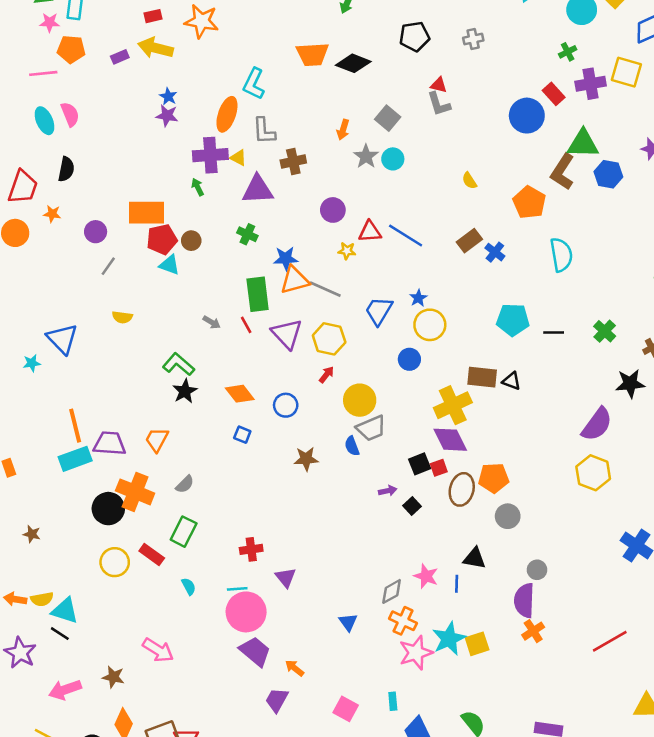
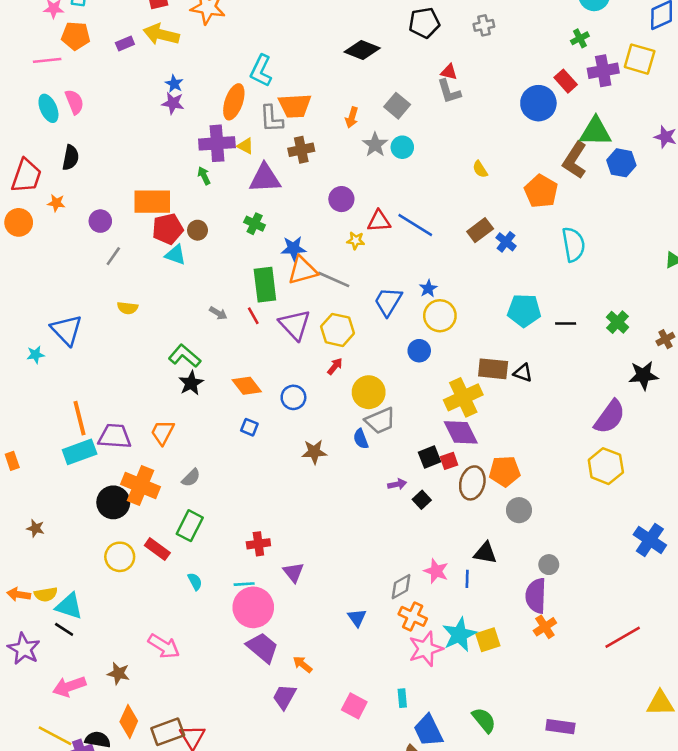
orange trapezoid: (312, 54) -> (295, 106), moved

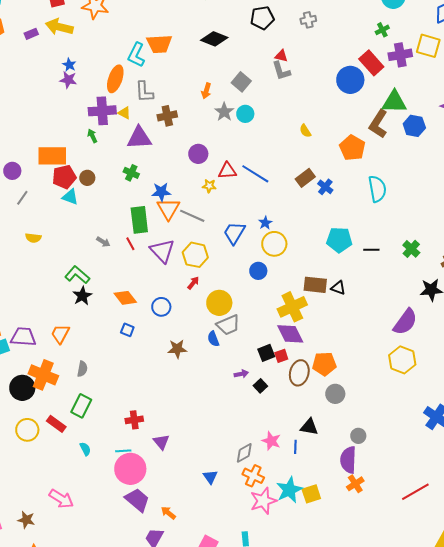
red rectangle: (566, 81) -> (371, 63), size x1.4
orange trapezoid: (295, 106) -> (159, 44), moved
orange triangle: (303, 270) -> (168, 209), turned -45
gray semicircle: (191, 478) -> (82, 369), turned -35

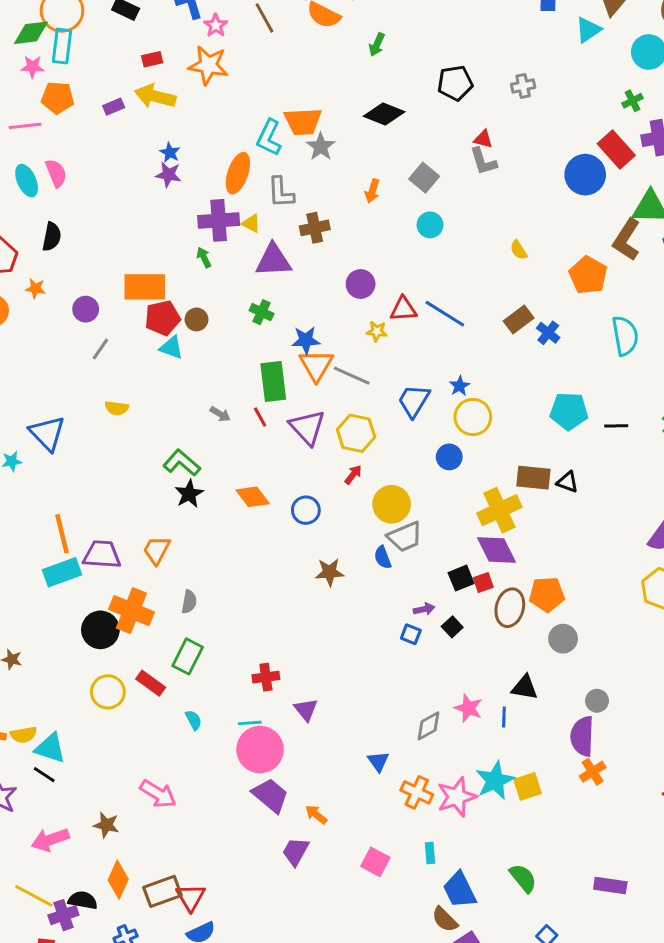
gray star: (224, 112) -> (321, 147), moved
blue square: (127, 330) -> (411, 634), moved
orange cross: (253, 476) -> (417, 792), moved

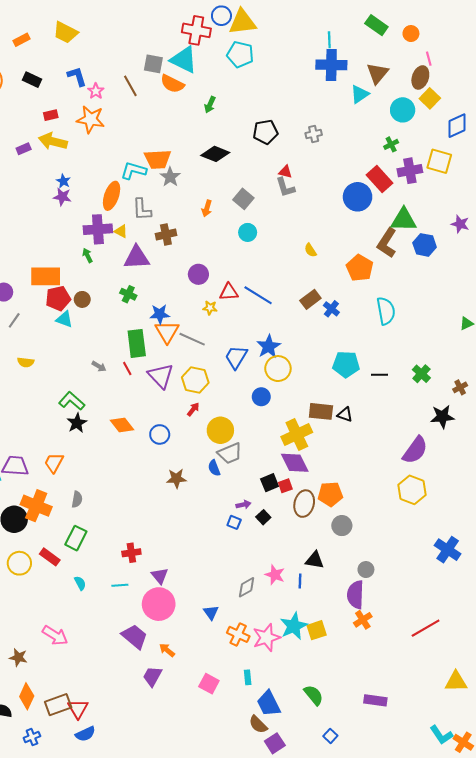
cyan L-shape: (269, 138) -> (134, 171), turned 80
blue star: (460, 386) -> (269, 347), size x1.6
pink circle: (260, 750) -> (159, 604), moved

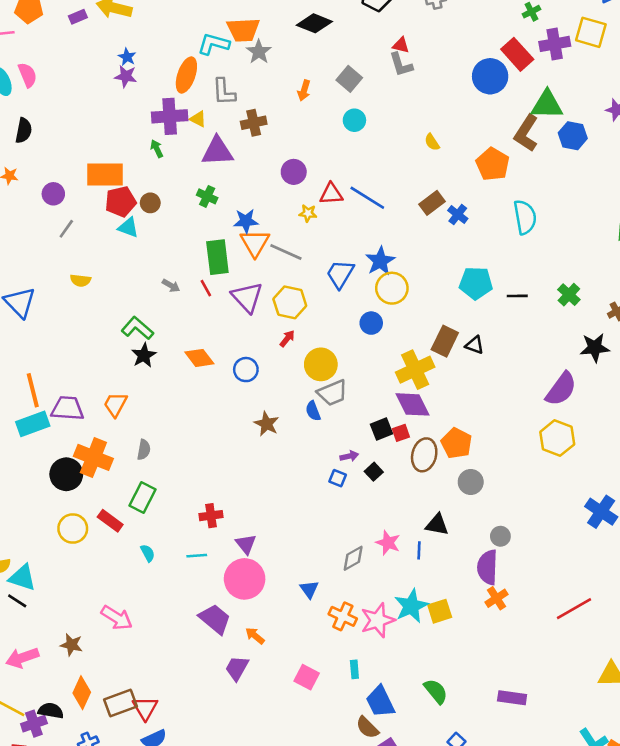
brown rectangle: (321, 411) -> (445, 341), turned -70
brown star: (176, 478) -> (267, 424), turned 30
orange pentagon: (330, 494) -> (456, 443), turned 30

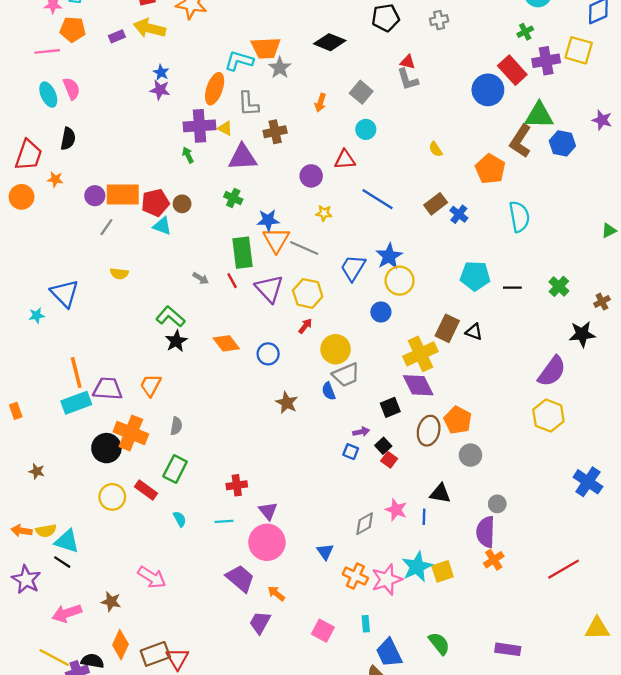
orange rectangle: (105, 174) -> (123, 195), moved
red triangle: (331, 194) -> (345, 160), moved
red square: (401, 433) -> (389, 460), moved, turned -35

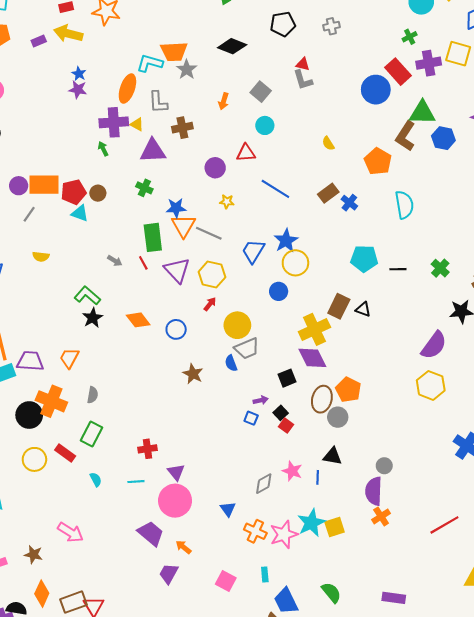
gray circle: (470, 455) -> (338, 417), moved

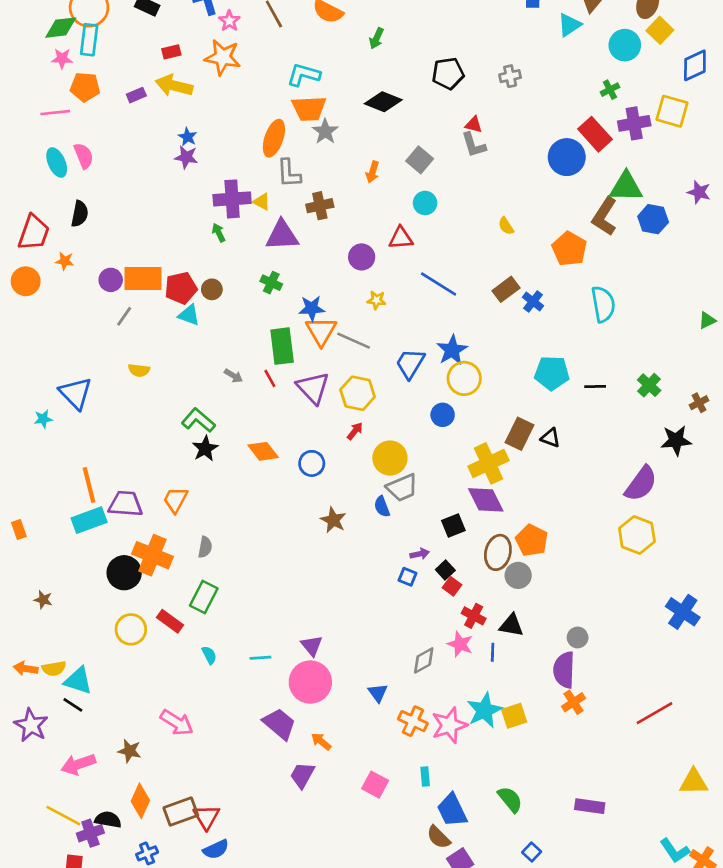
cyan L-shape: (150, 63) -> (304, 75), moved
orange ellipse: (127, 88) -> (274, 138), moved
red cross: (148, 449) -> (474, 616), moved, turned 36

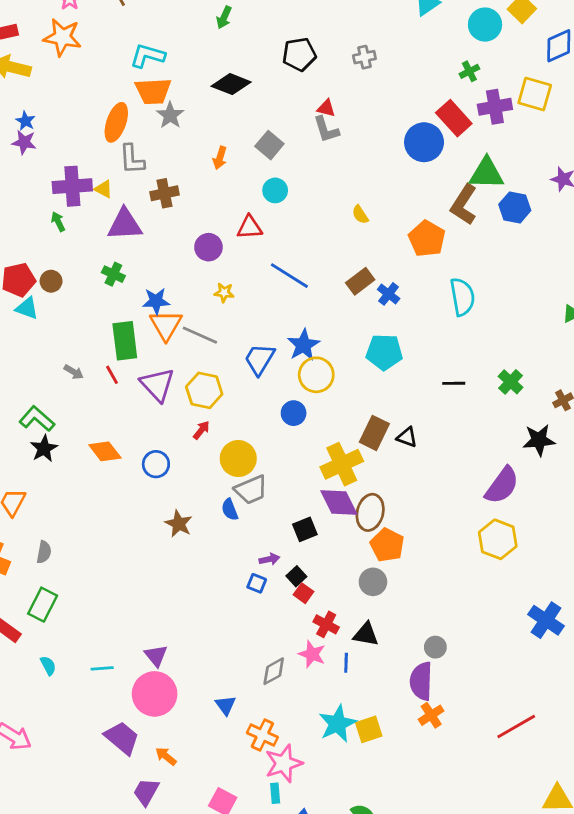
cyan pentagon: (552, 373) -> (384, 352), moved
brown ellipse: (498, 552) -> (370, 512), moved
pink star: (449, 725) -> (284, 763), moved

